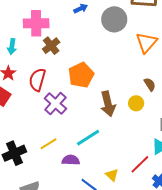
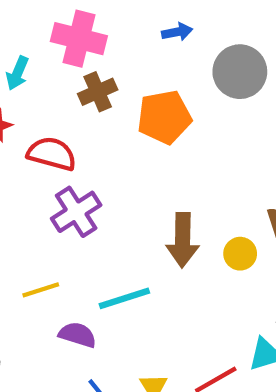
orange pentagon: (81, 75) -> (164, 117), moved
red semicircle: (37, 80) -> (52, 154), turned 75

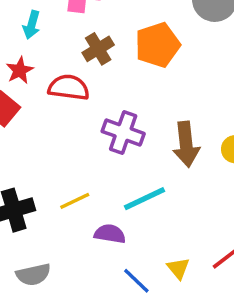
brown cross: (98, 92) -> (98, 49), moved
purple cross: (76, 212) -> (123, 132), moved, turned -30

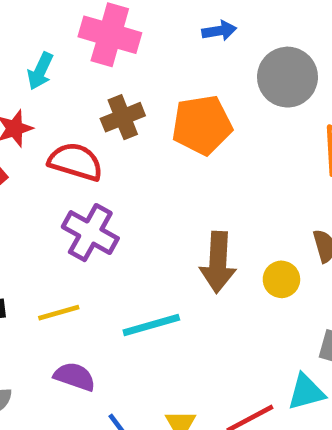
purple cross: (123, 132) -> (90, 233), moved
purple semicircle: (110, 234) -> (75, 377), moved

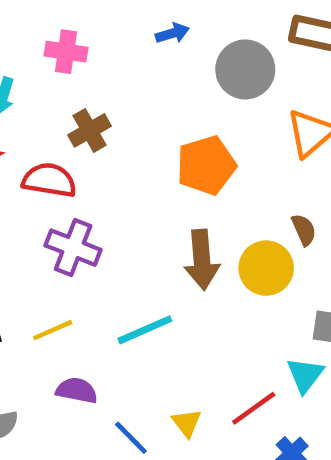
pink cross: (110, 35) -> (66, 52), size x0.7
orange pentagon: (202, 125) -> (206, 165), moved
yellow circle: (281, 279) -> (266, 268), size x1.5
cyan triangle: (306, 392) -> (305, 375), turned -30

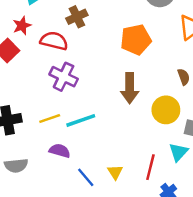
yellow circle: (266, 268) -> (166, 110), moved
cyan line: (145, 330) -> (81, 120), moved
red line: (254, 408) -> (150, 167), turned -45

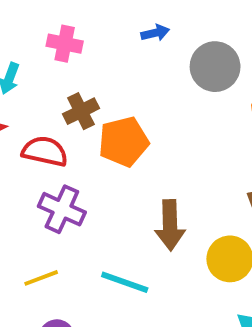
orange pentagon: (136, 40) -> (124, 142), moved
cyan line: (81, 120) -> (125, 282), moved, turned 40

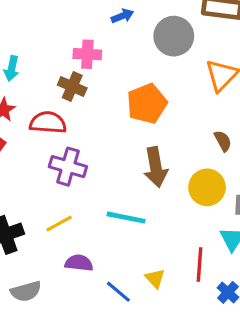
pink cross: (65, 44) -> (87, 54), moved
brown cross: (81, 111) -> (72, 87), turned -32
orange pentagon: (124, 142) -> (147, 104), moved

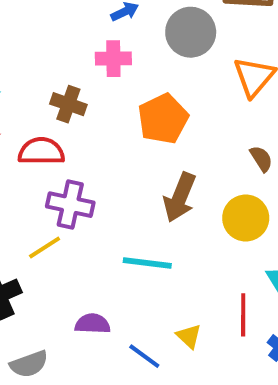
pink cross: (87, 54) -> (113, 59), moved
brown arrow: (156, 167) -> (180, 197), turned 36
yellow line: (59, 224) -> (45, 247), moved

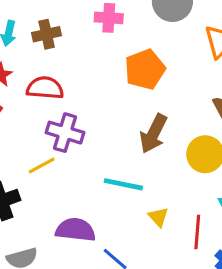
brown cross: (68, 104) -> (47, 34), moved, turned -36
purple semicircle: (93, 324) -> (76, 230), size x1.4
yellow triangle: (189, 336) -> (158, 217), moved

